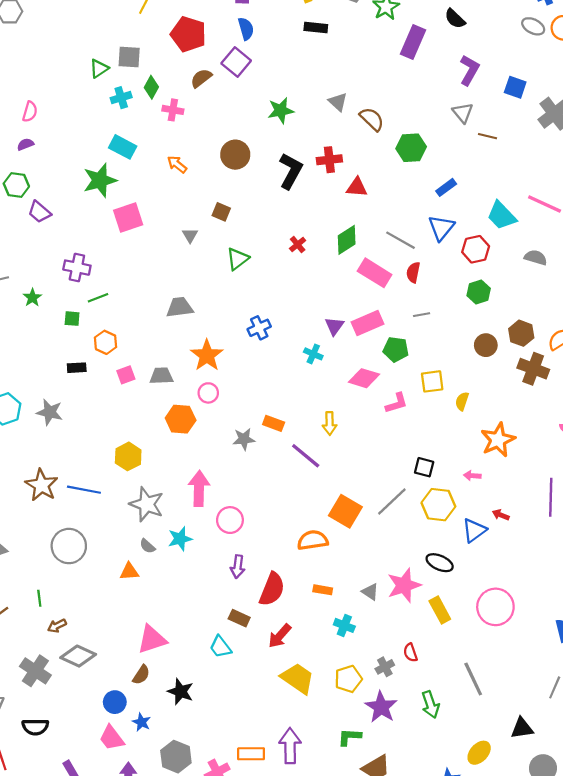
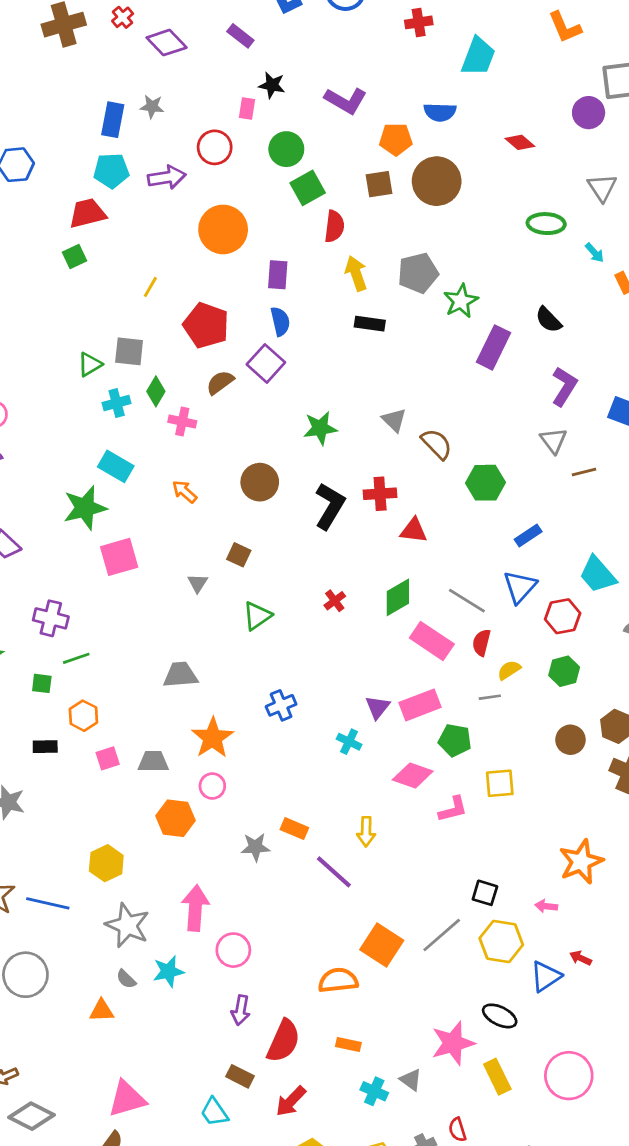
brown line: (488, 136) -> (584, 472), turned -30
yellow semicircle: (462, 401) -> (509, 670), moved, turned 36
gray triangle: (370, 592) -> (411, 1080), moved

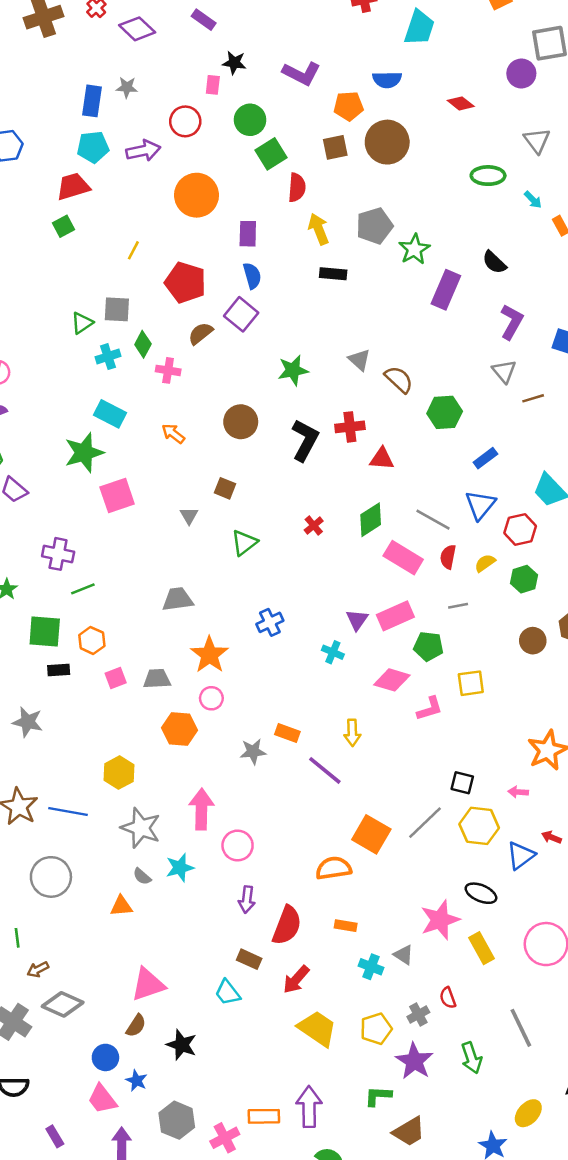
yellow semicircle: (509, 670) -> (485, 563), moved
green square: (42, 683) -> (45, 632), moved, size x1.8

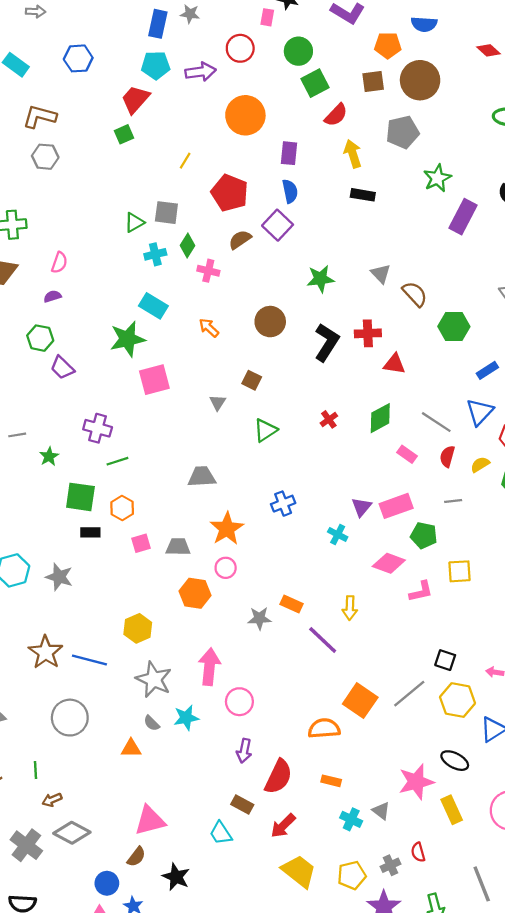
red trapezoid: (73, 186) -> (135, 99), turned -36
red semicircle: (297, 187) -> (336, 115), turned 35
gray pentagon: (374, 226) -> (402, 132), moved
pink rectangle: (403, 558) -> (407, 454), size x0.6

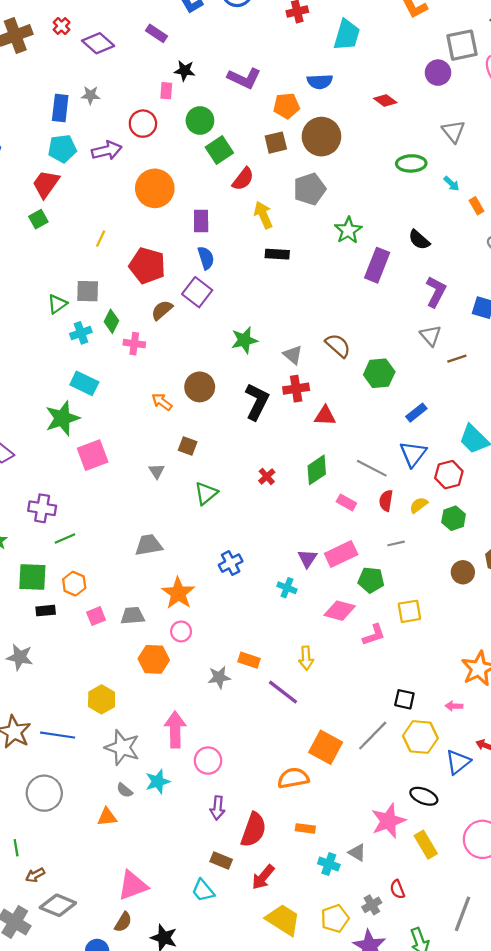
gray triangle: (381, 274) -> (293, 355), moved
orange arrow: (209, 328) -> (162, 402), moved
gray line: (482, 884) -> (463, 914), turned 48

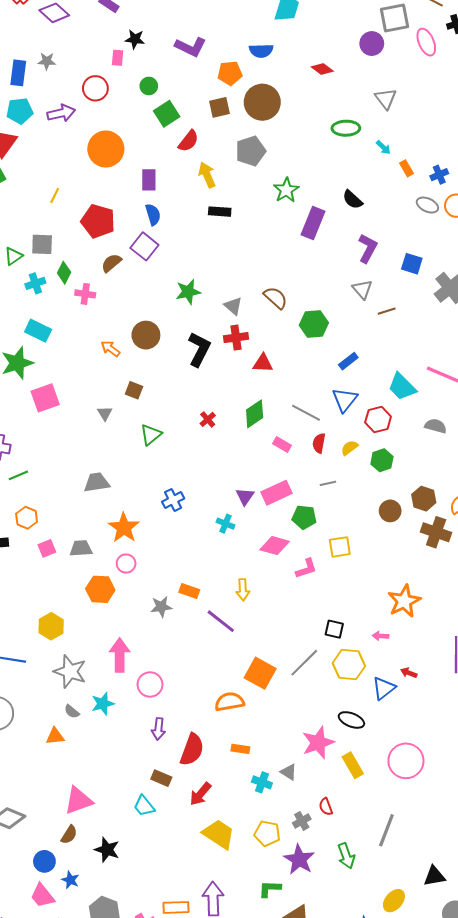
green circle: (200, 121) -> (149, 86), size x0.7
yellow pentagon: (335, 918) -> (267, 833), turned 30

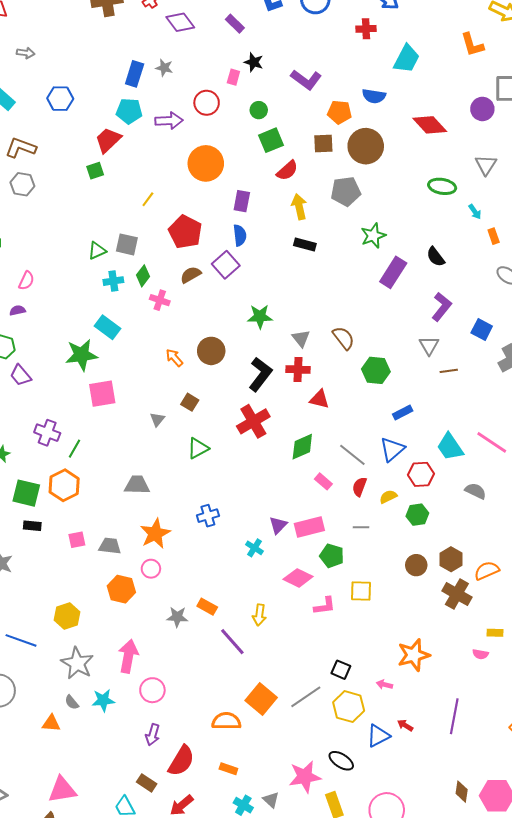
red diamond: (322, 69) -> (430, 125), size x1.6
red cross: (208, 419) -> (253, 421), moved, size x2.0
green line: (18, 475) -> (75, 449), moved, turned -48
orange hexagon: (27, 518) -> (64, 485), moved, size x1.4

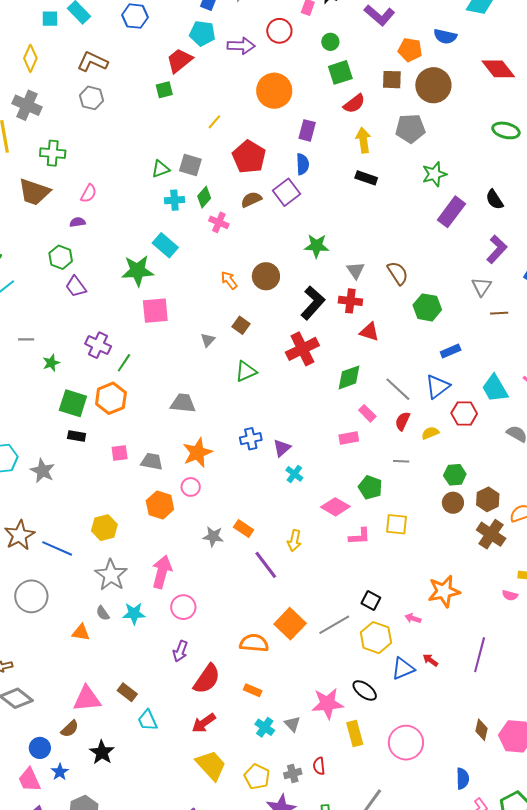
green hexagon: (417, 515) -> (455, 475), moved
purple triangle: (278, 525) -> (282, 448), moved
pink rectangle: (309, 527) -> (349, 438), moved, size x0.7
brown rectangle: (147, 783) -> (127, 692), moved

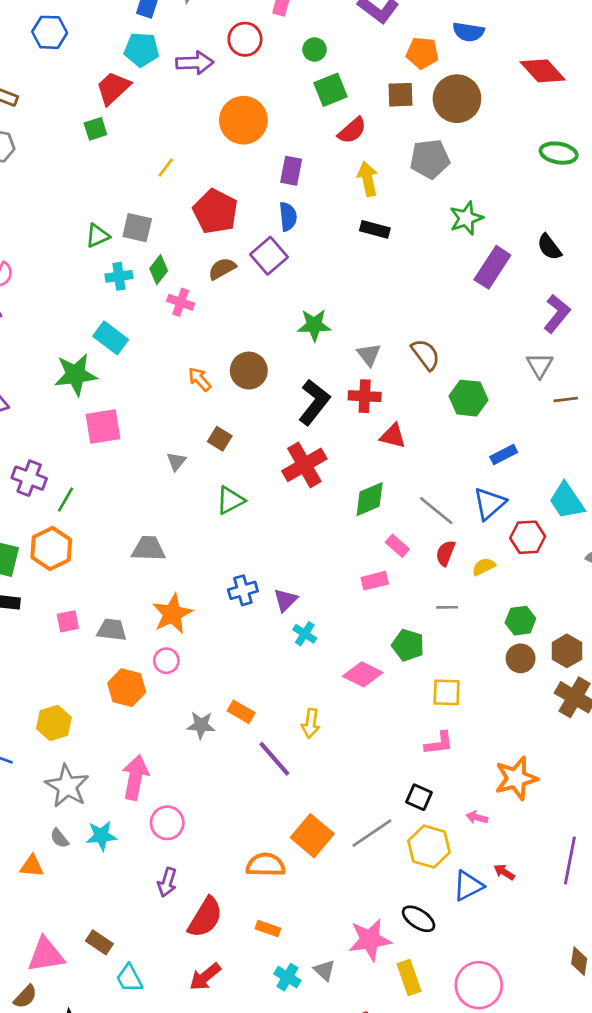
pink L-shape: (360, 536) -> (439, 743), moved

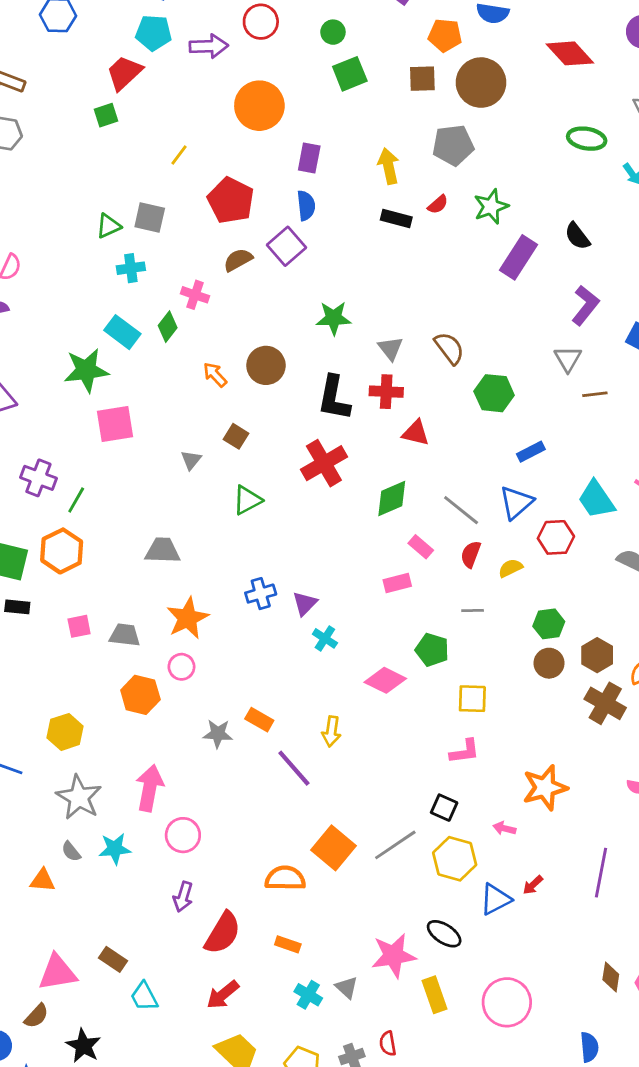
red semicircle: (352, 130) -> (438, 204), moved, size x0.7
green diamond: (159, 270) -> (168, 327), moved
black L-shape: (314, 402) -> (334, 398), turned 153
red arrow: (504, 872) -> (533, 885), turned -75

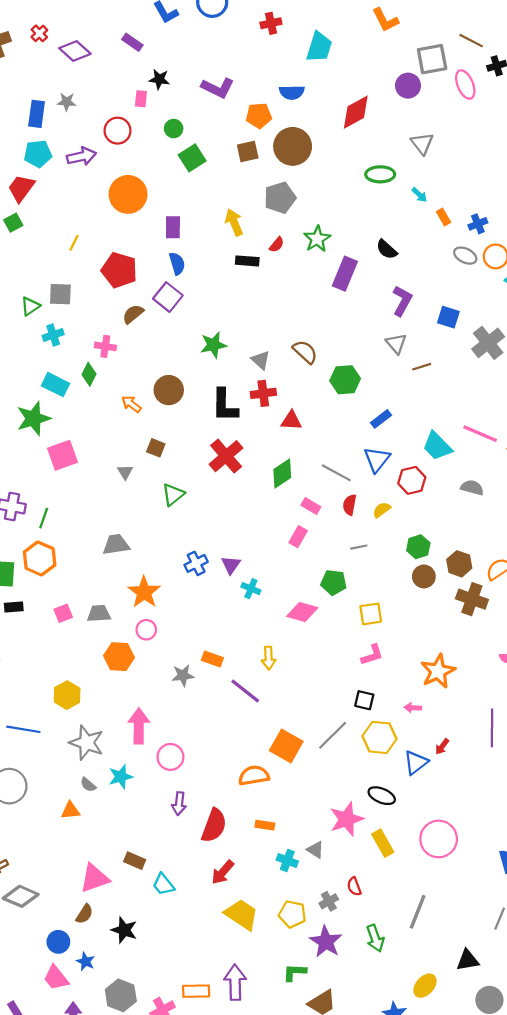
red diamond: (570, 53) -> (356, 112), turned -66
pink rectangle: (397, 583) -> (298, 537), turned -36

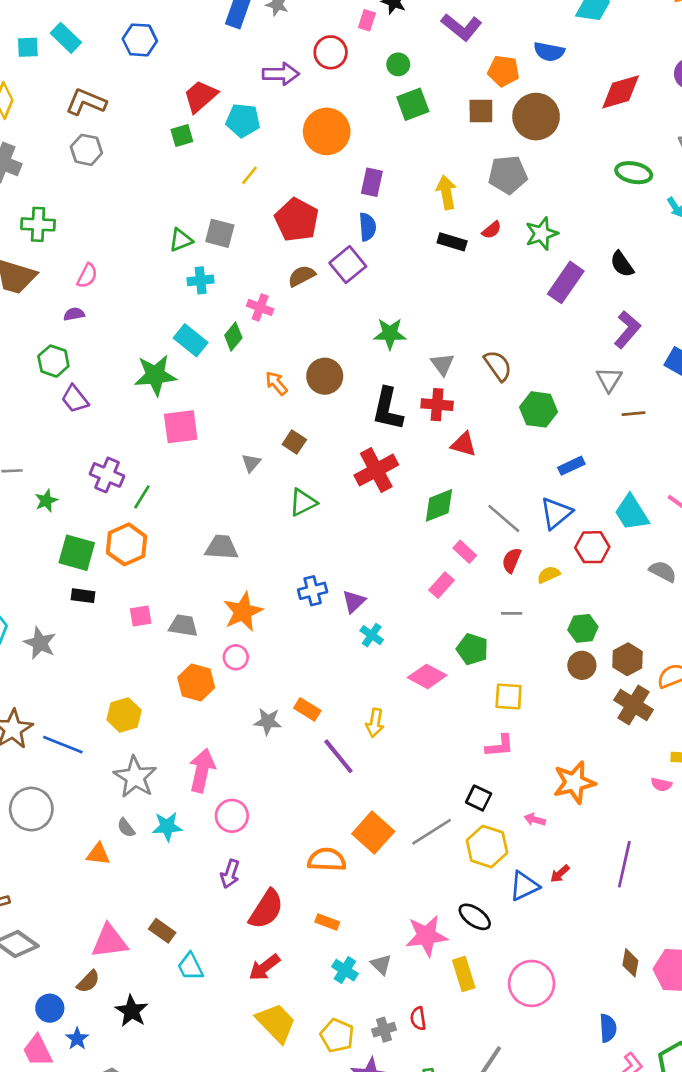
cyan pentagon: (38, 154) -> (243, 120), moved

